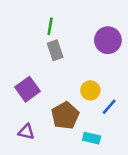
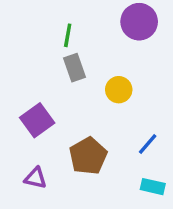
purple circle: (108, 40) -> (139, 22), moved
yellow circle: (90, 90) -> (119, 90), moved
cyan rectangle: (92, 138) -> (153, 187), moved

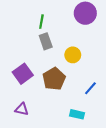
brown pentagon: (88, 156) -> (54, 79), moved
cyan rectangle: (153, 187) -> (77, 114), moved

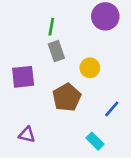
purple square: (23, 74) -> (23, 77), moved, turned 30
cyan rectangle: (77, 114) -> (95, 141), turned 32

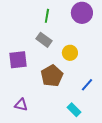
green line: (51, 27) -> (47, 16), moved
gray rectangle: (56, 51) -> (44, 40), turned -35

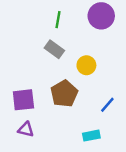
purple square: (18, 60) -> (23, 100), moved
cyan rectangle: (74, 110) -> (91, 136), turned -56

